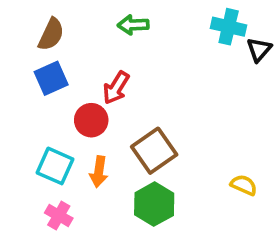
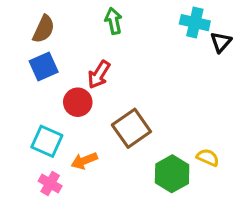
green arrow: (133, 25) -> (114, 21), turned 80
orange arrow: (99, 172) -> (84, 161), moved, turned 60
green hexagon: (154, 204) -> (172, 174), moved

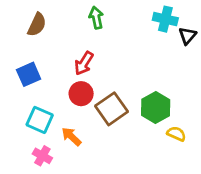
blue square: (44, 66) -> (29, 74), moved
red circle: (78, 102) -> (81, 94), moved
orange arrow: (84, 161) -> (71, 136), turned 65
green hexagon: (172, 174) -> (156, 107), moved

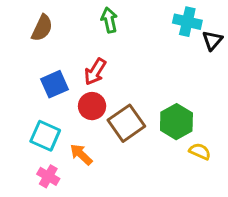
blue square: (29, 74) -> (55, 84), moved

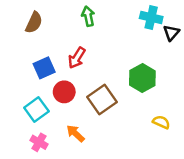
red circle: (92, 106) -> (64, 92), moved
green hexagon: (176, 122) -> (142, 78), moved
cyan square: (45, 136) -> (36, 110), turned 30
orange arrow: (81, 154) -> (76, 133), moved

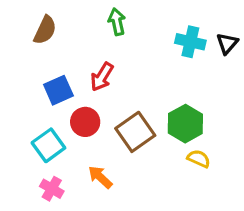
cyan cross: (151, 18) -> (190, 42), moved
green hexagon: (142, 78) -> (185, 124), moved
yellow semicircle: (161, 122) -> (199, 159), moved

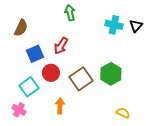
brown semicircle: (45, 30) -> (21, 28), moved
yellow semicircle: (199, 159) -> (123, 113), moved
orange arrow: (100, 177) -> (60, 106), turned 49
pink cross: (52, 189) -> (19, 110), moved

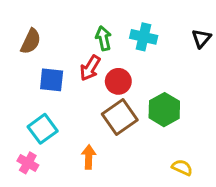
green arrow: (70, 13) -> (103, 38), moved
cyan cross: (114, 25) -> (144, 37), moved
blue square: (35, 54) -> (52, 80), turned 30
red circle: (51, 73) -> (118, 81), moved

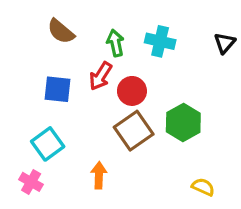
brown semicircle: (31, 41) -> (61, 31), moved, turned 105

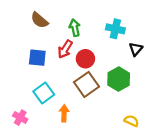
cyan cross: (160, 41) -> (115, 29), moved
black triangle: (225, 43) -> (136, 49), moved
cyan square: (48, 144) -> (44, 93), moved

